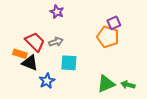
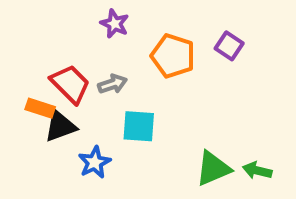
purple square: (114, 23) -> (229, 46), turned -32
orange pentagon: (108, 37) -> (173, 56), moved
black triangle: (30, 63) -> (60, 126), turned -42

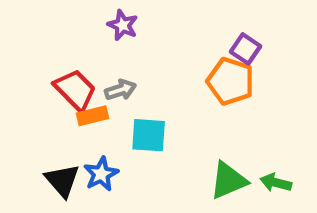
orange pentagon: (173, 56) -> (230, 81), moved
orange rectangle: (40, 108) -> (92, 116), moved, turned -32
black triangle: (60, 126) -> (62, 180), moved, turned -51

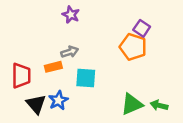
red trapezoid: (75, 90) -> (21, 76), moved, turned 45

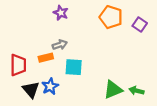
purple square: (142, 28) -> (140, 25), moved
orange pentagon: (133, 47) -> (111, 17), moved

